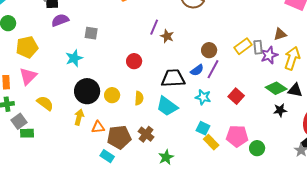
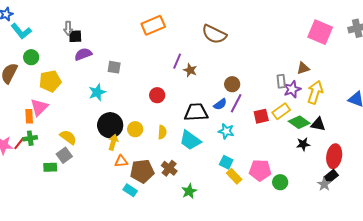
yellow rectangle: (243, 46) -> (281, 111), moved
pink triangle: (28, 76) -> (39, 107), moved
red square: (236, 96) -> (261, 116), moved, turned 35
yellow arrow: (79, 117) -> (113, 142), moved
gray square: (19, 121) -> (64, 155), moved

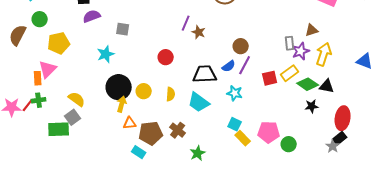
green rectangle: (50, 167) -> (59, 129), size x1.5

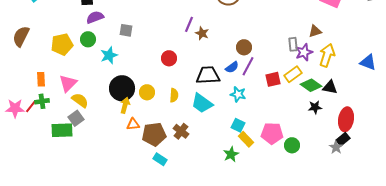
green circle: (40, 19) -> (88, 39), moved
pink triangle: (48, 69) -> (68, 83), moved
cyan rectangle: (139, 152) -> (160, 159), moved
green star: (198, 153) -> (231, 154), moved

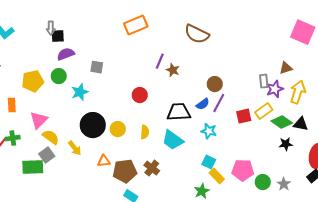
orange rectangle: (41, 79) -> (12, 105), moved
yellow arrow: (125, 105) -> (75, 148), moved, turned 126
gray star: (336, 147) -> (284, 184), moved

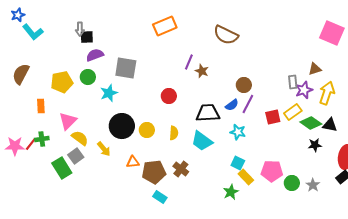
gray square: (97, 67) -> (126, 68), size x1.6
green rectangle: (33, 167) -> (62, 168), turned 60

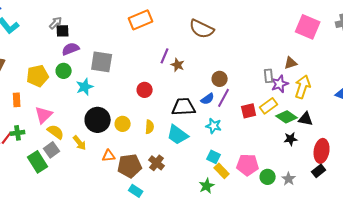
gray arrow: (80, 29) -> (56, 23), turned -136

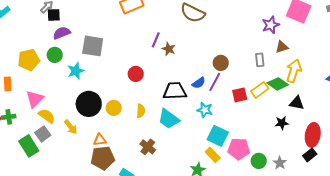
brown circle: (220, 79) -> (221, 63), moved
purple star: (280, 84) -> (271, 25), moved
green diamond: (287, 117) -> (278, 84), moved
cyan square: (214, 157) -> (218, 136), moved, size x1.5
brown pentagon: (130, 166) -> (103, 158), moved

